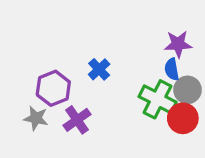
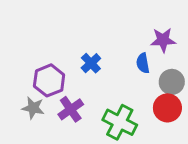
blue semicircle: (172, 69) -> (143, 63), moved
green cross: (158, 99) -> (120, 122), moved

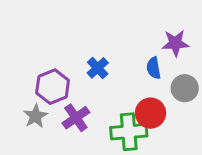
gray star: (33, 108) -> (35, 116), turned 30
red circle: (167, 108) -> (151, 113), moved
green cross: (120, 122) -> (129, 132), turned -32

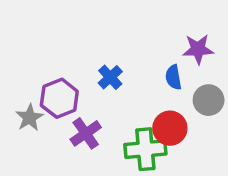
gray star: (35, 116) -> (29, 118), moved

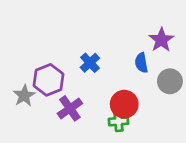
purple star: (198, 49) -> (161, 40), turned -30
red circle: (170, 128) -> (124, 104), moved
green cross: (145, 149) -> (118, 121), size x0.6

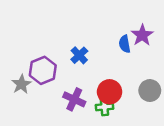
blue semicircle: (141, 63) -> (125, 44), moved
gray circle: (170, 81) -> (150, 91), moved
purple cross: (70, 108) -> (74, 99), moved, turned -30

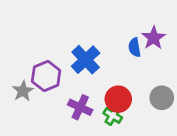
blue cross: (79, 55) -> (86, 60), size x1.5
green cross: (104, 107) -> (113, 115), turned 36

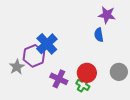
purple star: (154, 38) -> (107, 15), moved, turned -30
blue cross: (86, 60) -> (47, 44), moved

